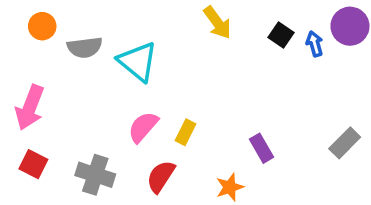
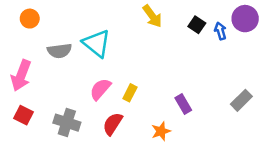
gray semicircle: (85, 47) -> (59, 51), moved

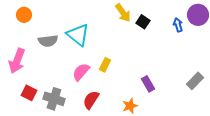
black square: (197, 25) -> (143, 22), moved
yellow rectangle: (130, 93) -> (105, 65), moved
red square: (24, 115) -> (29, 93), moved

